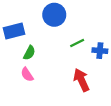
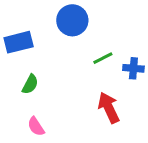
green semicircle: (29, 53) -> (30, 84), moved
pink semicircle: (27, 75) -> (36, 127), moved

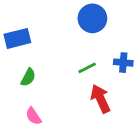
blue circle: (72, 20) -> (92, 18), moved
green line: (103, 58) -> (87, 68), moved

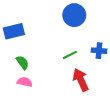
green semicircle: (28, 77) -> (23, 62), turned -64
pink semicircle: (33, 116) -> (25, 82), moved, turned 136

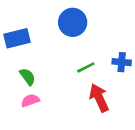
blue circle: (74, 15) -> (73, 22), moved
pink semicircle: (25, 82) -> (30, 101), turned -32

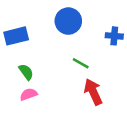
blue cross: (122, 62) -> (114, 36), moved
green line: (86, 67) -> (81, 63), turned 56

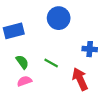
blue cross: (114, 36) -> (90, 49), moved
green line: (81, 63) -> (51, 63), moved

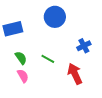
blue cross: (90, 49) -> (84, 46), turned -32
pink semicircle: (24, 81) -> (23, 76), turned 80

